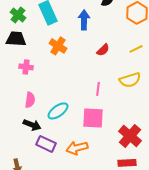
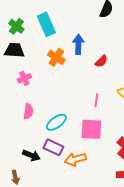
blue arrow: (84, 20) -> (78, 44), moved
pink cross: (26, 67) -> (24, 78), turned -32
black arrow: (32, 125) -> (31, 155), moved
purple rectangle: (46, 144) -> (53, 147), moved

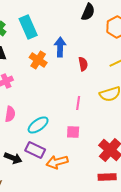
red semicircle: (101, 61) -> (83, 64), turned -56
pink square: (91, 129) -> (73, 132), size x0.6

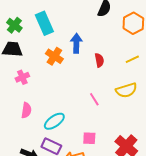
pink line: (78, 103) -> (94, 99), turned -40
pink square: (73, 132) -> (89, 138), moved

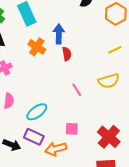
red semicircle: (99, 60) -> (67, 54), moved

